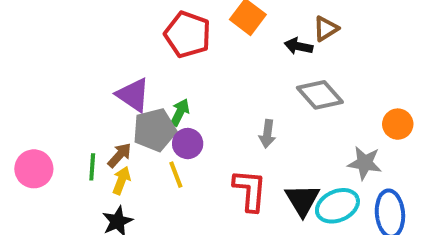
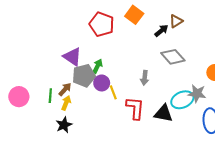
black arrow: (299, 46) -> (161, 31), turned 128
yellow line: (176, 175) -> (113, 92), moved
black triangle: (302, 200) -> (163, 113), turned -48
cyan ellipse: (337, 206) -> (182, 100), moved

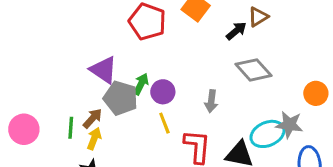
gray pentagon: (84, 76) -> (121, 98), turned 30
purple circle: (102, 83) -> (163, 92), moved

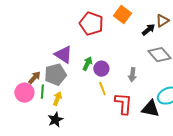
gray pentagon: (121, 98) -> (55, 75), moved, turned -30
brown arrow: (93, 118) -> (34, 78), moved
pink circle: (24, 129) -> (24, 93), moved

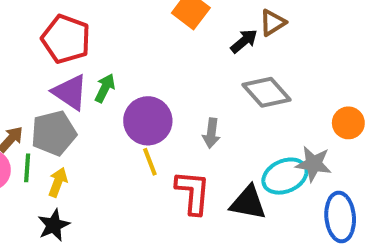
red pentagon: (91, 24) -> (66, 39), moved
green arrow: (87, 64) -> (105, 88), moved
purple circle: (101, 69) -> (148, 121), size x1.5

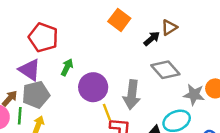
purple triangle: (70, 92) -> (30, 70), moved
gray arrow: (211, 133) -> (132, 95), size x1.6
yellow line: (150, 162) -> (107, 112), moved
gray star: (314, 164) -> (194, 95), moved

